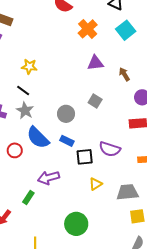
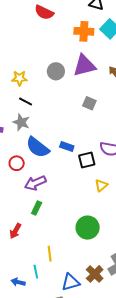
orange cross: (88, 29) -> (84, 31), moved, turned -36
purple triangle: (95, 63) -> (84, 66), size x1.4
black line: (23, 90) -> (26, 102), moved
gray circle: (66, 114) -> (56, 71), moved
purple arrow: (49, 178) -> (35, 183), moved

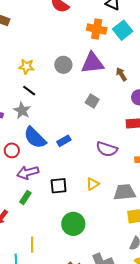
blue rectangle: (67, 147) -> (64, 141), turned -56
black square: (87, 160) -> (59, 186), moved

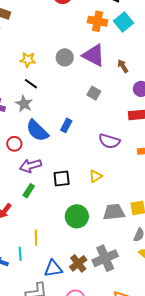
purple triangle: (92, 63) -> (94, 55), turned 35
blue rectangle: (64, 141) -> (66, 125), moved, turned -32
gray trapezoid: (125, 192) -> (114, 212), moved

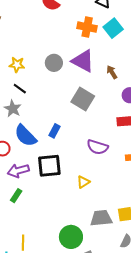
gray square: (94, 93) -> (83, 99), size x1.6
black square: (62, 178) -> (49, 166), moved, size x1.4
green circle: (77, 216) -> (71, 237), moved

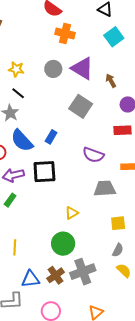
orange cross: (87, 27) -> (65, 33), moved
yellow triangle: (83, 182) -> (72, 213), moved
gray trapezoid: (101, 218) -> (105, 189), moved

